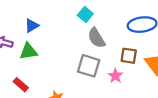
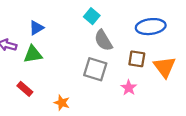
pink star: (115, 76) -> (129, 88), moved

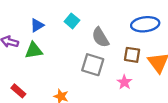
cyan square: (92, 16) -> (72, 21), moved
red rectangle: (25, 89) -> (18, 91), moved

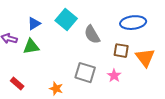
cyan square: (72, 21) -> (66, 20), size x1.5
gray square: (93, 65) -> (85, 73), moved

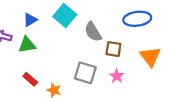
brown square: (121, 51) -> (113, 49), moved
red rectangle: (17, 84) -> (30, 79), moved

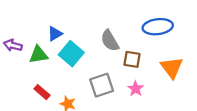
cyan square: (65, 16) -> (71, 54), moved
blue triangle: (30, 20) -> (55, 34), moved
gray square: (85, 73) -> (102, 85), turned -35

